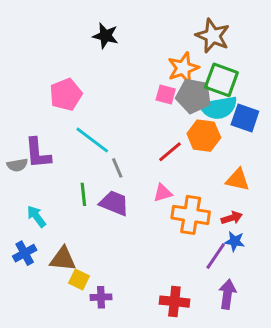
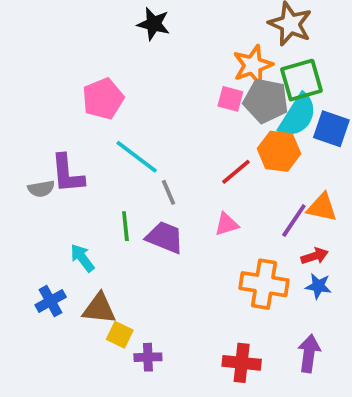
green square: (221, 80) -> (301, 80), turned -36
cyan semicircle: (219, 108) -> (298, 116), turned -48
orange cross: (191, 215) -> (264, 284), moved
cyan arrow: (36, 216) -> (82, 258), moved
purple line: (216, 256) -> (294, 221), moved

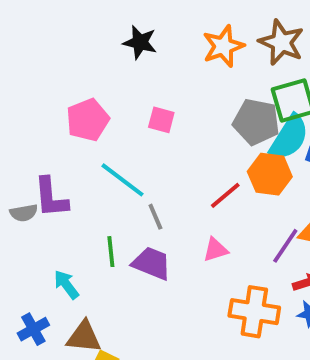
orange star: (253, 65) -> (223, 46), moved
pink square: (230, 99) -> (161, 120), moved

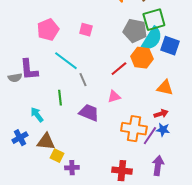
purple line: (285, 246) -> (150, 136), moved
purple trapezoid: (152, 263) -> (89, 113), moved

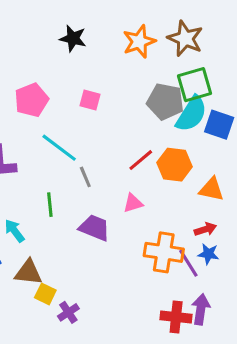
orange hexagon: (142, 58) -> (175, 165), moved
purple line: (150, 136) -> (188, 263), turned -66
purple cross: (72, 168) -> (68, 312), turned -32
red cross: (122, 171) -> (176, 317), moved

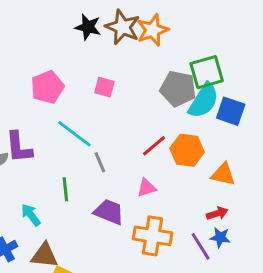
brown star: (185, 38) -> (123, 27), moved
orange cross: (164, 252) -> (153, 236), moved

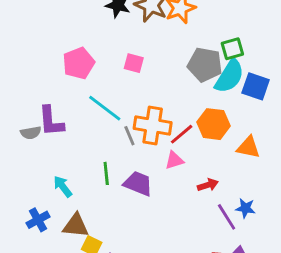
green square: (207, 72) -> (232, 49), size x0.7
red line: (154, 146) -> (182, 134), moved
green line: (65, 189) -> (106, 173), moved
red arrow: (217, 213) -> (208, 185), moved
orange cross: (153, 236) -> (153, 126), moved

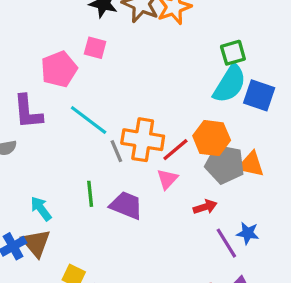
pink square: (134, 63) -> (95, 48), moved
gray pentagon: (205, 65) -> (225, 164), moved
purple L-shape: (51, 121) -> (28, 112), moved
pink triangle: (174, 160) -> (167, 179), turned -30
brown triangle: (76, 226) -> (36, 243), moved, turned 44

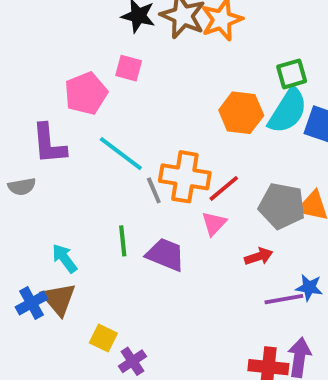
orange hexagon: (212, 138) -> (241, 113), moved
purple line: (226, 243) -> (284, 299), turned -68

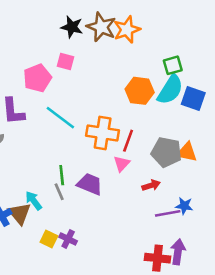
red line: (224, 188) -> (128, 141), turned -30
gray line: (154, 190) -> (59, 192), moved
cyan arrow: (64, 258) -> (34, 201), moved
purple cross: (132, 361) -> (68, 239), moved, turned -30

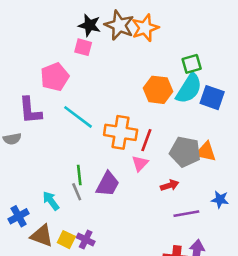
pink square: (66, 61) -> (83, 47), moved
purple trapezoid: (90, 184) -> (108, 184), turned 96
blue star: (184, 206) -> (220, 200), moved
brown triangle: (20, 213) -> (42, 236), moved, turned -30

